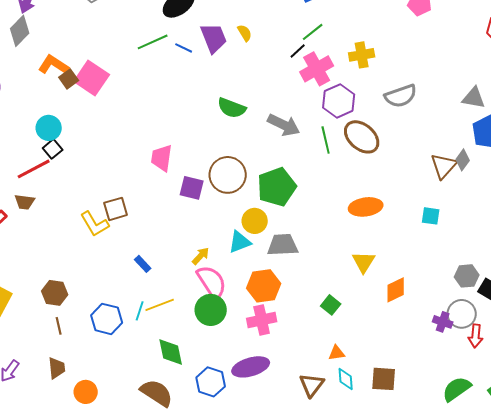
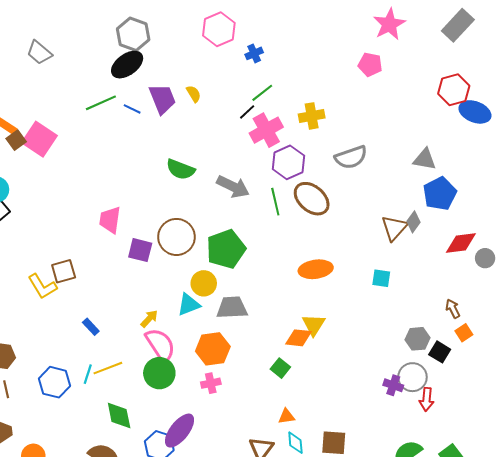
orange diamond: (396, 290) -> (299, 338), moved, turned 32
pink cross: (262, 320) -> (211, 383), size x0.7
purple ellipse: (251, 367) -> (180, 431), moved, turned -36

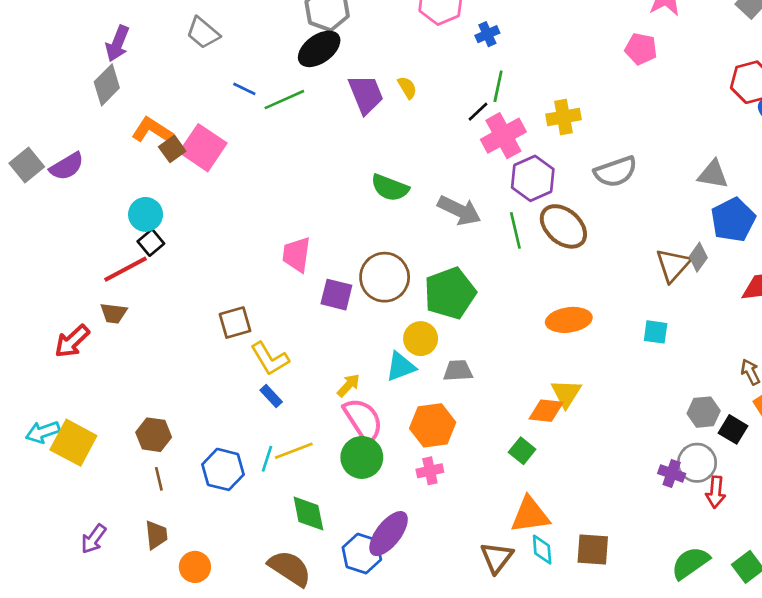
green line: (262, 93) -> (498, 86), turned -40
blue line: (132, 109) -> (244, 89), moved
yellow L-shape: (42, 286) -> (270, 359), moved
gray trapezoid: (232, 308) -> (458, 371), size x0.7
orange triangle: (286, 416) -> (530, 515), size x1.8

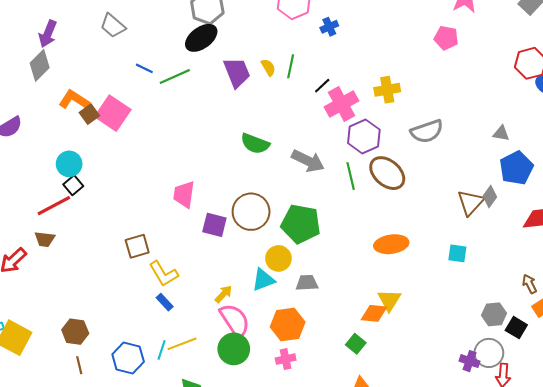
green line: (498, 86) -> (291, 66), moved
gray triangle: (713, 174) -> (501, 133), size x0.7
green pentagon: (450, 293) -> (301, 224), turned 30

